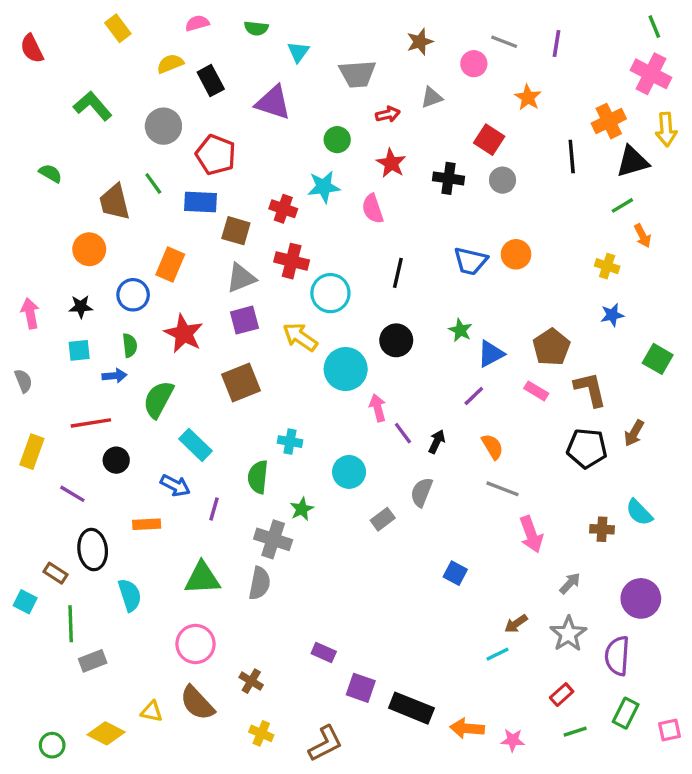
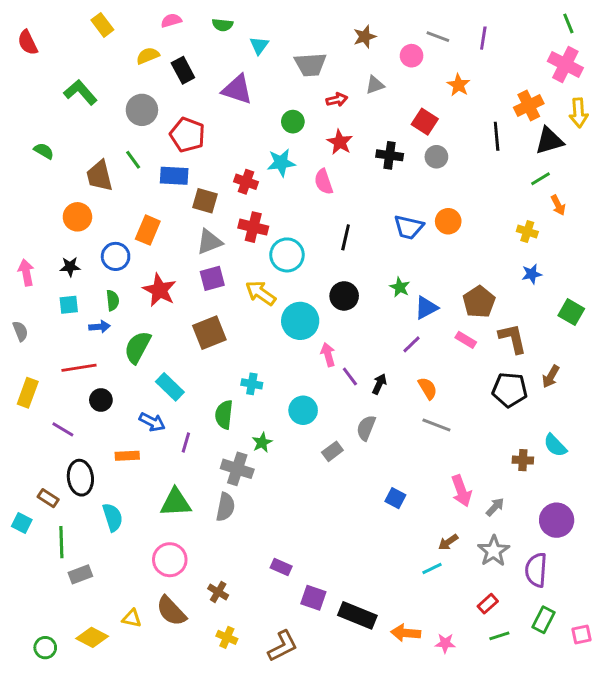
pink arrow: (531, 534) -> (461, 491), moved

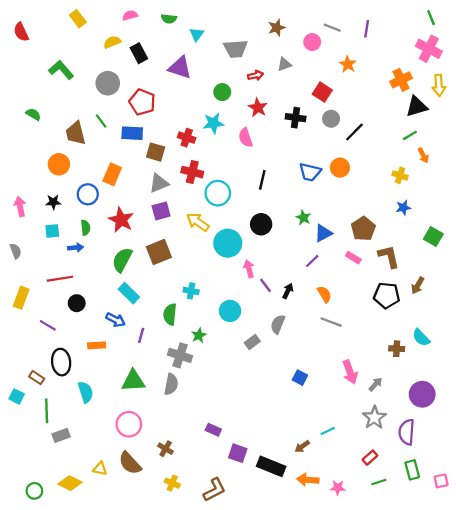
black line: (497, 136) -> (354, 132), moved, turned 50
green semicircle: (138, 347) -> (122, 260), moved
brown arrow: (448, 542) -> (302, 446), moved
green rectangle: (543, 620) -> (412, 470), turned -42

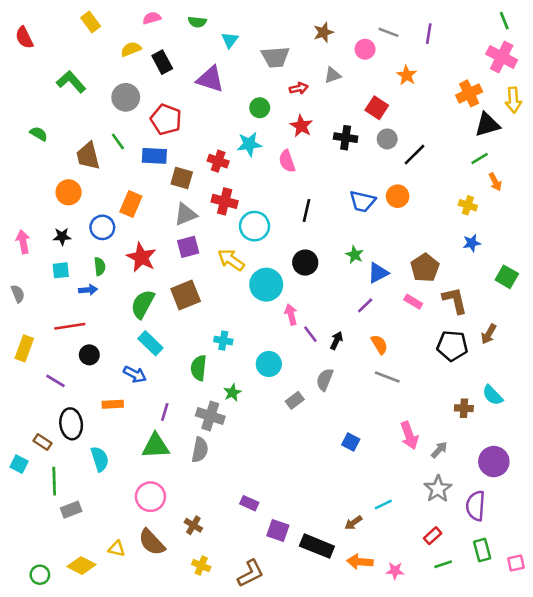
purple line: (141, 335) -> (165, 412), moved

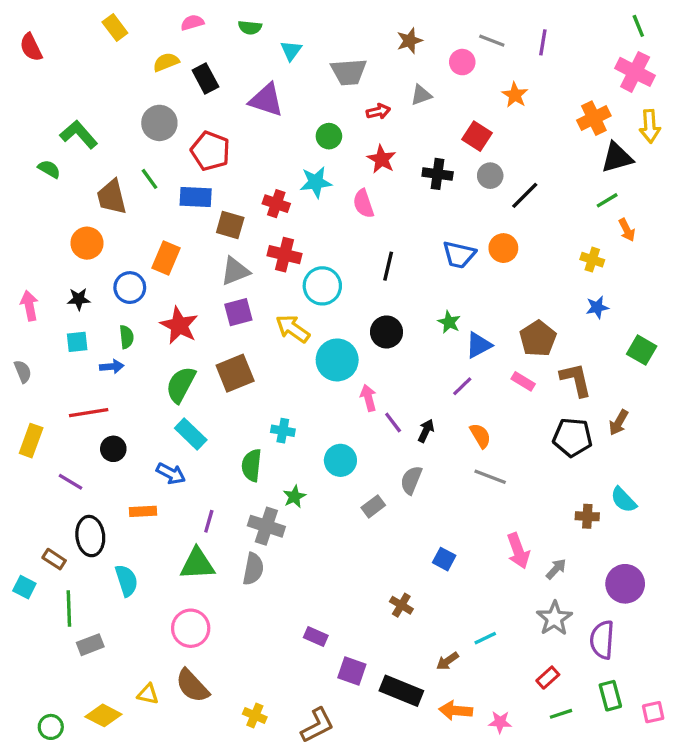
green L-shape: (71, 82) -> (79, 134), moved
brown cross: (193, 525) -> (401, 605), moved

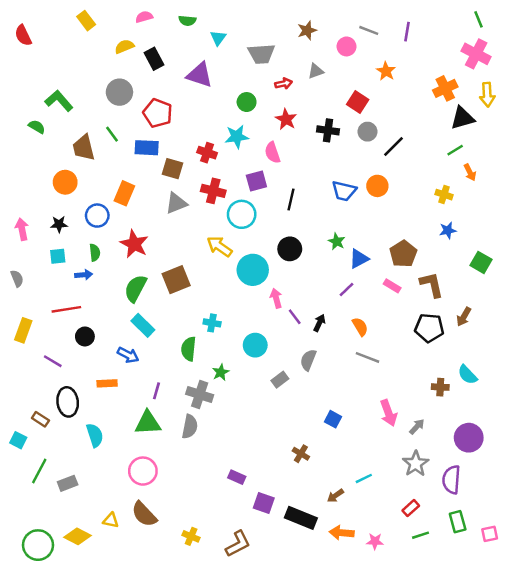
purple square: (238, 312) -> (256, 181), moved
green line: (69, 608) -> (39, 471), moved, turned 30
green circle: (51, 727) -> (38, 545), size x1.6

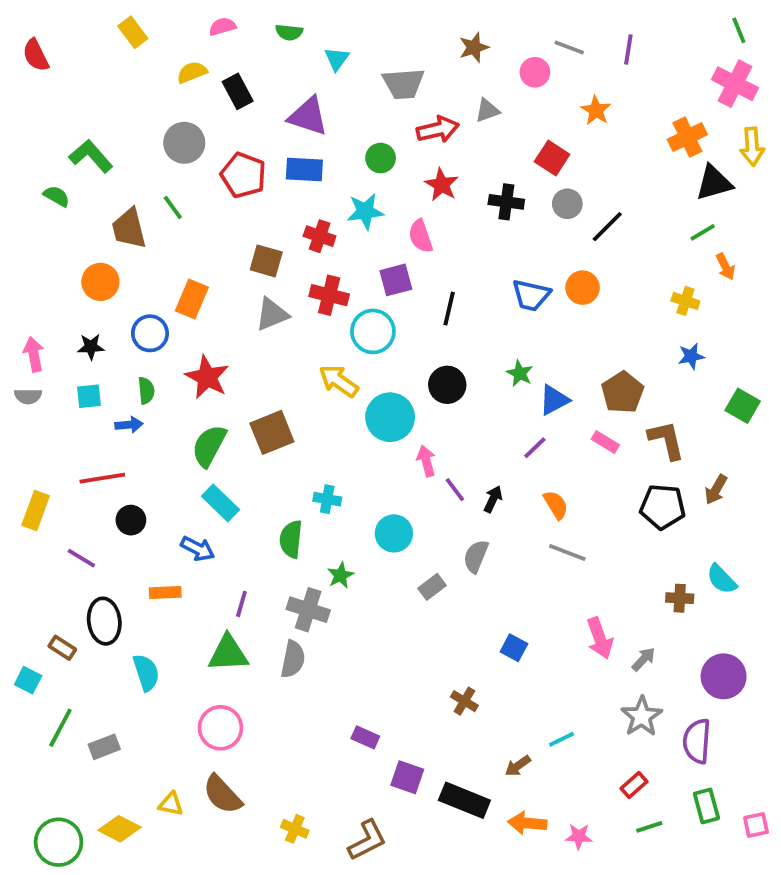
red arrow: (284, 83) -> (438, 129), size x1.5
blue rectangle: (147, 148) -> (304, 169), moved
gray semicircle: (17, 278) -> (28, 396), moved, turned 112

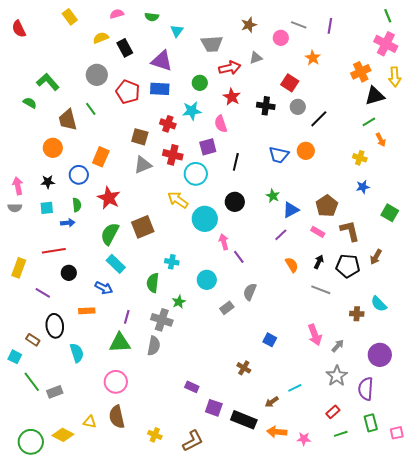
black arrow: (493, 499) -> (319, 262), moved
gray line: (567, 552) -> (321, 290), moved
green line: (60, 728) -> (32, 382), turned -65
brown semicircle: (222, 794) -> (117, 417), turned 30

